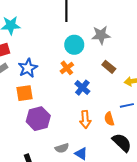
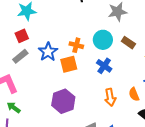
cyan circle: (74, 45) -> (103, 40), moved
orange cross: (67, 68) -> (76, 45), moved, turned -32
orange square: (25, 93) -> (69, 64), moved

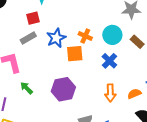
orange semicircle: (134, 94) -> (134, 94), turned 80
green arrow: (14, 108) -> (26, 88), moved

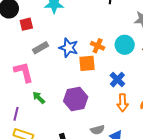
red square: (33, 18) -> (26, 24), moved
blue star: (56, 38) -> (69, 48), turned -30
blue cross: (109, 61) -> (117, 80), moved

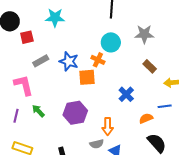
cyan circle: (125, 45) -> (111, 42), moved
blue cross: (117, 80) -> (126, 94), moved
orange arrow: (123, 103) -> (108, 126), moved
purple line: (16, 114) -> (16, 116), moved

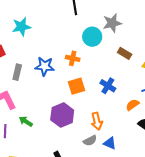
cyan circle: (111, 42) -> (92, 37), moved
gray rectangle: (41, 61) -> (17, 72), turned -35
orange square: (87, 77) -> (76, 86), moved

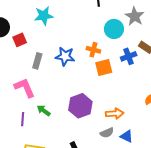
gray star: (112, 23) -> (135, 16), turned -30
orange square: (76, 86) -> (104, 68), moved
blue cross: (108, 86) -> (129, 56), moved, turned 35
orange arrow: (97, 121) -> (115, 114), turned -84

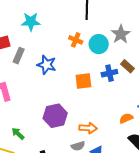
orange cross: (93, 50) -> (76, 40), moved
gray rectangle: (37, 61) -> (19, 56), moved
green arrow: (44, 110) -> (18, 134), moved

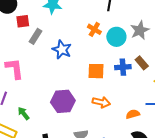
orange arrow: (88, 128) -> (101, 102), moved

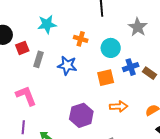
orange cross: (94, 29) -> (81, 39), moved
cyan circle: (116, 37) -> (111, 48), moved
brown rectangle: (142, 63) -> (149, 73), moved

